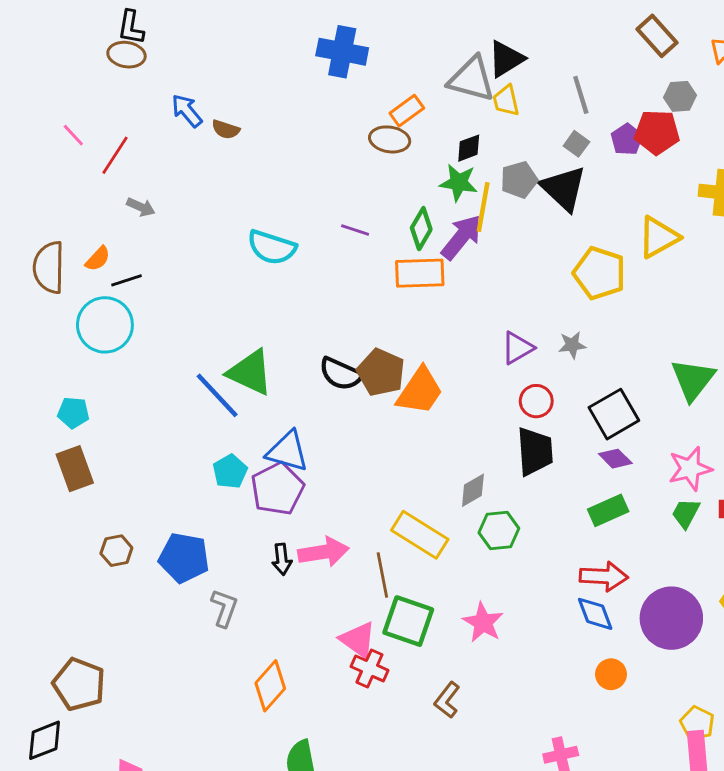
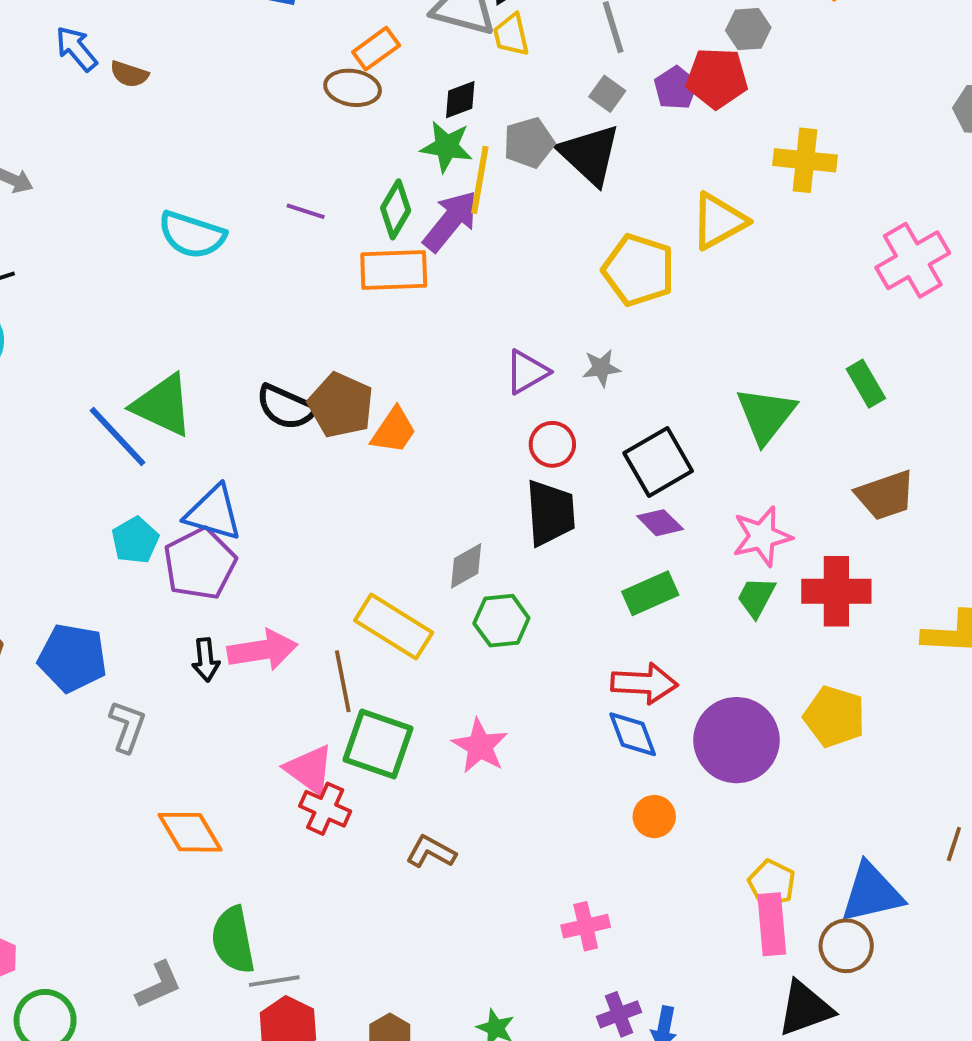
orange trapezoid: (420, 391) -> (394, 431), size x0.7
orange diamond: (270, 686) -> (190, 832), turned -72
brown L-shape: (447, 700) -> (431, 852), turned 81

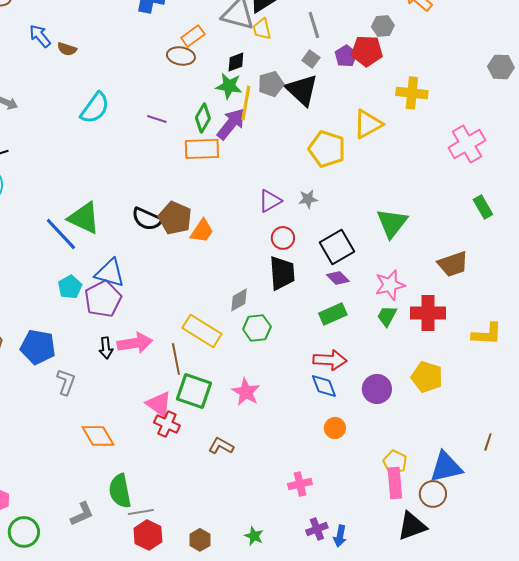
cyan semicircle: (192, 235) -> (95, 108), moved, turned -72
green rectangle: (866, 384) -> (483, 207), moved
purple circle: (736, 740) -> (377, 389), size x0.7

